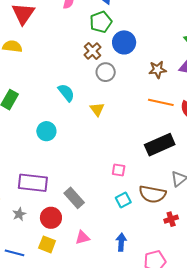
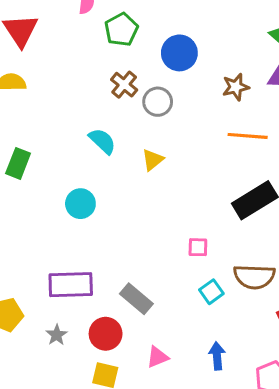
green pentagon: (101, 22) -> (121, 30), moved
brown cross: (92, 51) -> (124, 85), moved
yellow triangle: (97, 109) -> (153, 160), turned 35

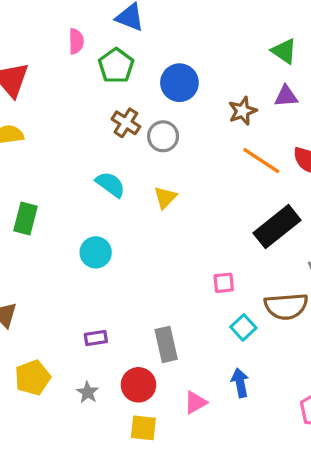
orange line: (248, 136) -> (261, 160), turned 36
purple rectangle: (71, 285) -> (96, 338), size x0.5
gray rectangle: (136, 299) -> (166, 344), turned 44
blue arrow: (217, 356) -> (240, 383), moved

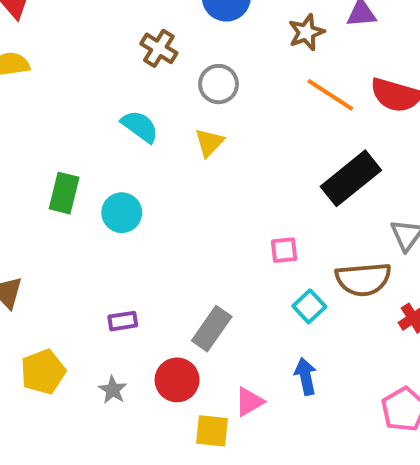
gray circle: (163, 136) -> (219, 84), moved
green rectangle: (25, 218) -> (64, 193), moved
gray rectangle: (166, 344) -> (212, 329), turned 48
yellow square: (143, 428) -> (212, 431), moved

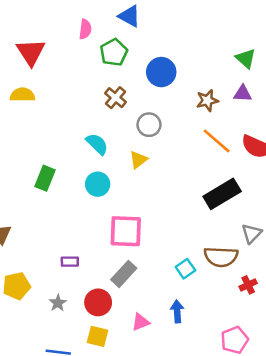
cyan circle: (122, 213) -> (98, 184), moved
pink square: (284, 250) -> (126, 231), moved, size x2.0
yellow square: (212, 431) -> (97, 336), moved

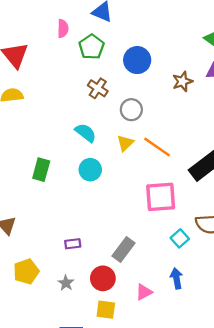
orange line: (217, 141) -> (157, 147), moved
pink square: (126, 231) -> (161, 197), moved

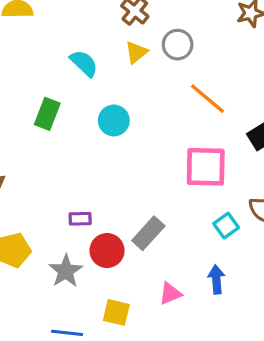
cyan semicircle: (86, 133) -> (84, 63), moved
yellow triangle: (125, 143) -> (136, 52), moved
red circle: (103, 278) -> (107, 251), moved
gray star: (66, 283) -> (66, 271), size x1.5

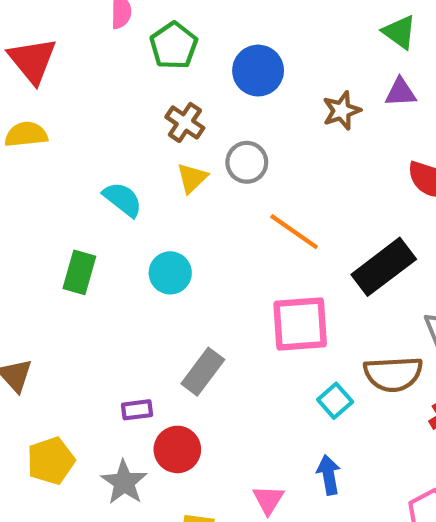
gray rectangle: (148, 233) -> (203, 372), moved
pink triangle: (170, 294) -> (268, 500), turned -30

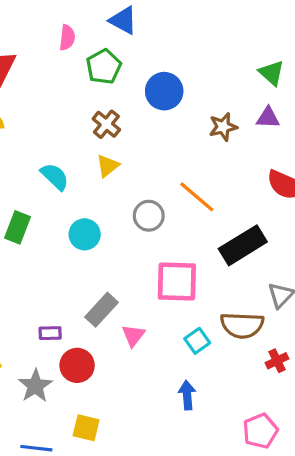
gray circle: (247, 162) -> (149, 216), moved
orange line: (294, 232) -> (197, 197), moved
pink triangle: (268, 500) -> (133, 335), moved

